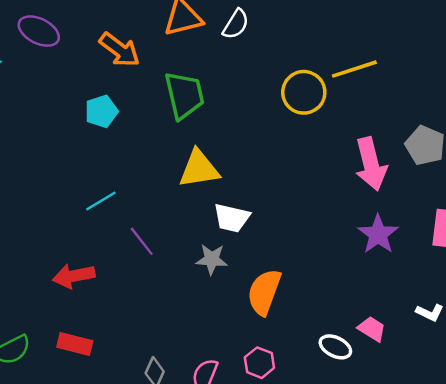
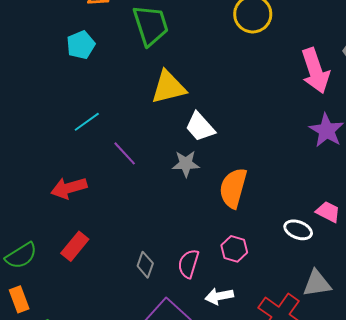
white trapezoid: (232, 218) -> (200, 127), turned 40
red rectangle: (75, 344) -> (75, 246), turned -60

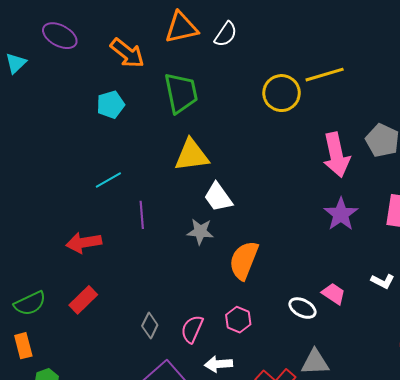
purple line: (125, 153) -> (142, 215), turned 32

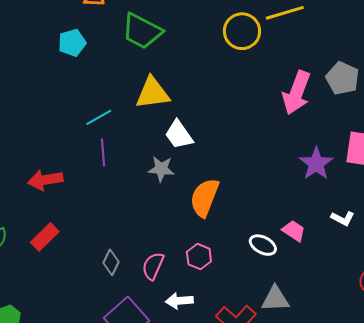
green trapezoid: (181, 93) -> (142, 31), turned 129
pink arrow: (336, 155) -> (297, 93), turned 33
cyan line: (108, 180) -> (99, 117), moved
purple star: (341, 214) -> (316, 164), moved

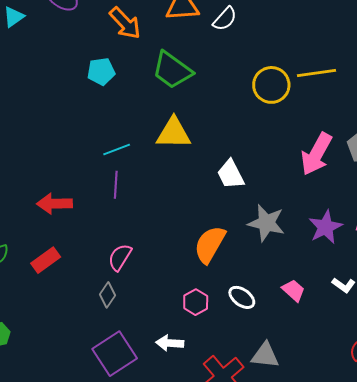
white trapezoid: (179, 135) -> (231, 174), moved
gray star: (161, 169) -> (266, 223), moved, size x1.4
white ellipse: (263, 245) -> (242, 297), moved
pink semicircle: (153, 266) -> (120, 257), moved

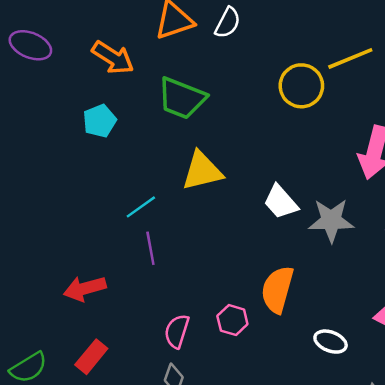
gray star: (266, 223) -> (331, 220), moved
pink hexagon: (196, 302) -> (232, 320), moved

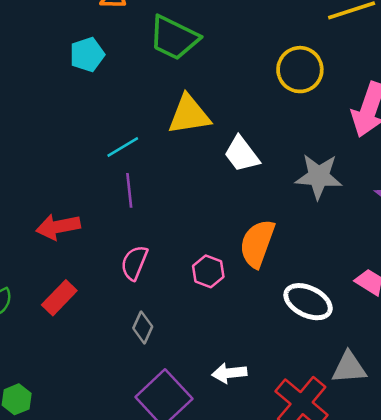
yellow circle: (301, 86) -> (300, 70), moved
white trapezoid: (281, 202) -> (242, 154), moved
pink semicircle: (177, 331) -> (134, 263), moved
white ellipse: (331, 342) -> (308, 302), size x1.4

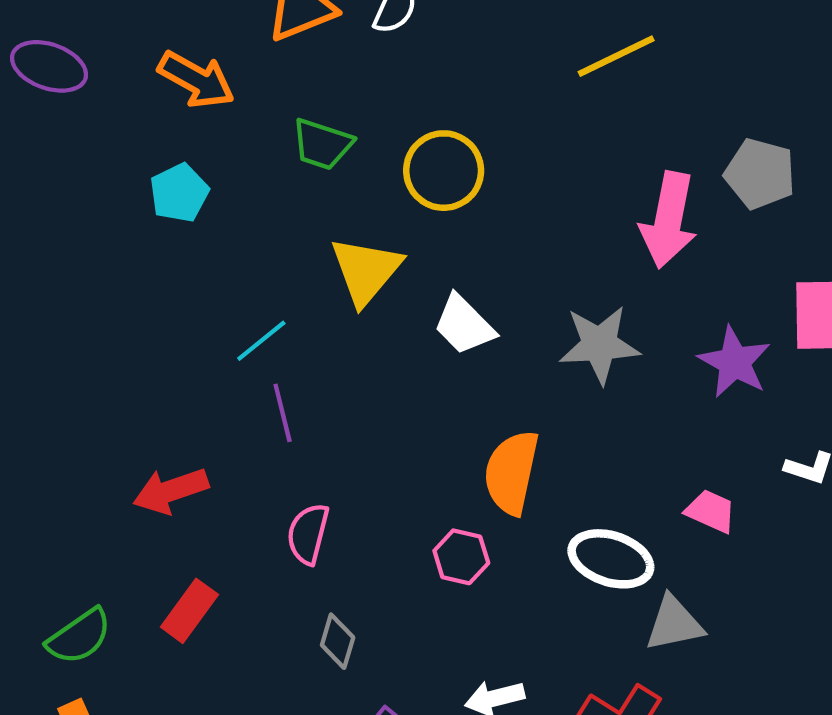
green trapezoid: (174, 38) -> (322, 144), size x0.7
yellow circle: (300, 70) -> (444, 171), moved
yellow triangle: (189, 115) -> (366, 271), turned -33
pink hexagon: (208, 271) -> (461, 557), moved
gray triangle: (349, 368) -> (674, 624), moved

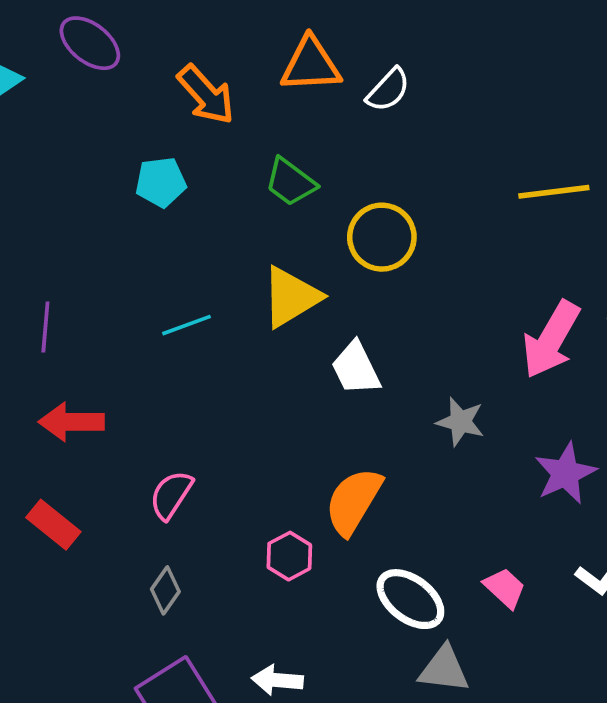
gray star: (599, 345) -> (460, 422), size x0.7
purple line: (283, 413) -> (45, 327), moved
red rectangle: (189, 611) -> (53, 525), turned 74

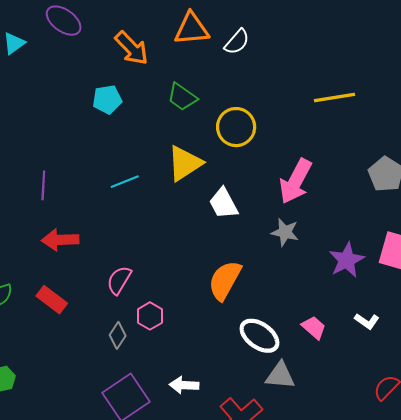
pink arrow: (551, 340) -> (296, 181), moved
pink hexagon: (289, 556) -> (150, 316), moved

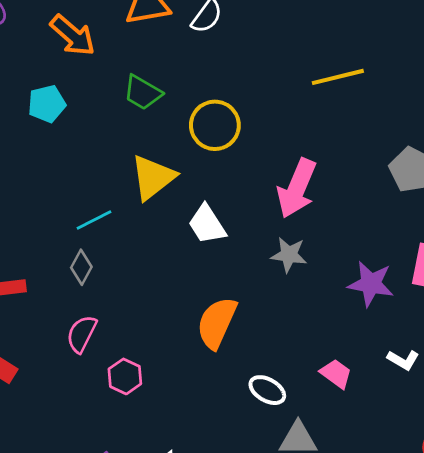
cyan line: (125, 182) -> (94, 220), moved
purple star: (347, 260) -> (371, 284), turned -30
gray diamond: (118, 335) -> (81, 267), moved
white ellipse: (259, 336) -> (267, 390), size x0.7

